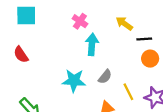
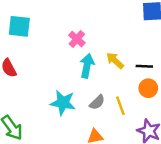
yellow arrow: (124, 23) -> (115, 61), moved
yellow line: (128, 92) -> (120, 106), moved

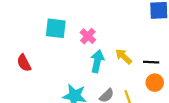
cyan square: (19, 26) -> (56, 28), moved

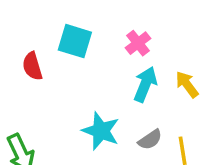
cyan square: (56, 28) -> (75, 41), moved

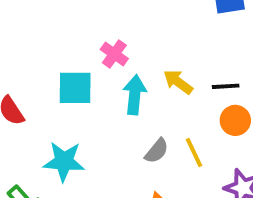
cyan square: (75, 41) -> (75, 88), moved
cyan star: (101, 131) -> (64, 161), moved

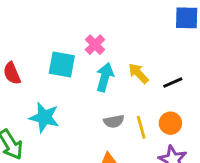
black line: (226, 86) -> (173, 83), turned -30
orange circle: (235, 120) -> (170, 123), moved
gray semicircle: (157, 151) -> (114, 121), turned 30

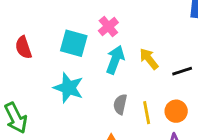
cyan star: (44, 117) -> (69, 88), moved
gray semicircle: (114, 121) -> (120, 104), turned 108

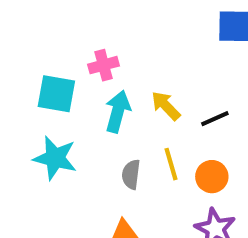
pink cross: (108, 27) -> (104, 65), turned 30
yellow line: (147, 113) -> (171, 164), moved

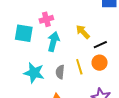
yellow arrow: (166, 106) -> (83, 32), moved
cyan star: (55, 158) -> (34, 73), moved
orange circle: (212, 177) -> (100, 63), moved

